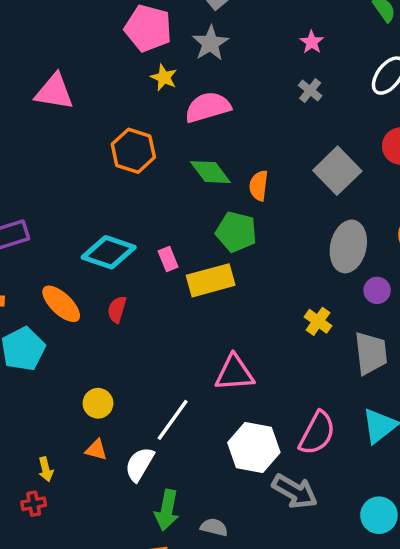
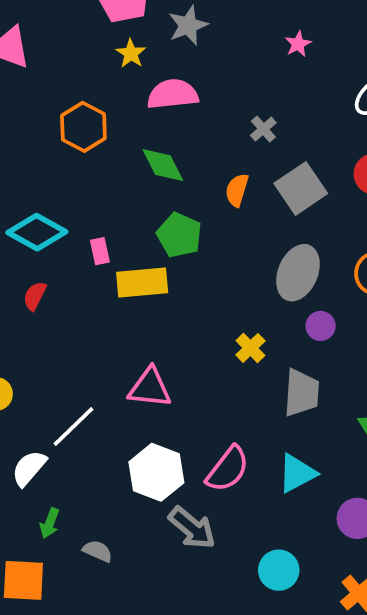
gray cross: (310, 91) -> (263, 129), moved
orange semicircle: (259, 186) -> (237, 190), moved
green arrow: (167, 510) -> (50, 523), size x0.7

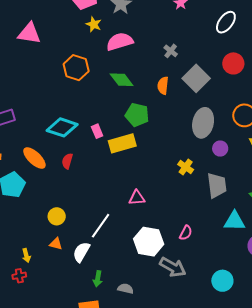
pink triangle: (150, 388) -> (137, 198), size x0.7
pink semicircle: (228, 469) -> (186, 233), size x0.6
cyan triangle: (297, 473) -> (234, 221), moved, turned 40

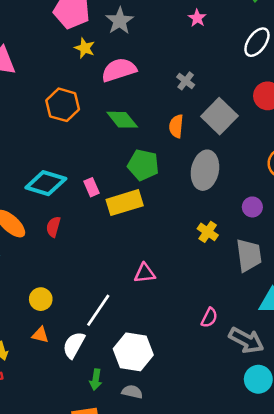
gray ellipse: (203, 123) -> (205, 170), moved
white hexagon: (149, 242) -> (133, 352), moved
gray arrow: (173, 267) -> (246, 340), moved

